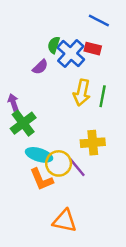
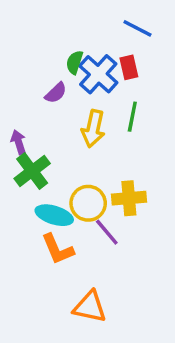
red rectangle: (93, 49) -> (129, 67), turned 63
yellow arrow: (82, 93) -> (93, 129), moved
green line: (103, 96) -> (132, 117), moved
yellow circle: (59, 163) -> (88, 203), moved

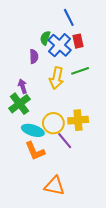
blue line: (137, 28) -> (69, 17), moved, turned 36
purple semicircle: (56, 93) -> (34, 56), turned -48
green line: (132, 117) -> (80, 71), turned 60
purple arrow: (19, 142) -> (23, 86), moved

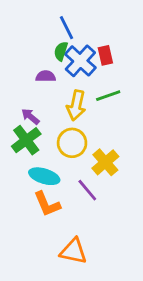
blue line: (69, 17) -> (66, 28), moved
purple semicircle: (34, 56) -> (46, 76), turned -88
purple arrow: (23, 86) -> (30, 116), turned -32
yellow cross: (78, 120) -> (105, 162), turned -36
yellow circle: (53, 123) -> (72, 143), moved

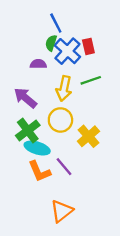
purple arrow: (30, 116) -> (25, 98), size x1.5
green cross: (26, 140) -> (28, 130), moved
purple line: (87, 190) -> (64, 167), moved
orange triangle: (73, 251) -> (62, 211), turned -50

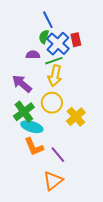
green line: (91, 80) -> (54, 61), moved
purple line: (64, 167) -> (58, 155), moved

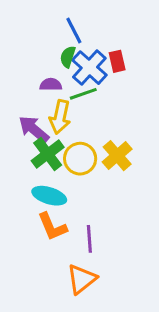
yellow arrow: (55, 76) -> (60, 117), moved
green cross: (24, 112) -> (48, 154), moved
yellow cross: (76, 117) -> (117, 156), moved
purple line: (58, 155) -> (89, 239), turned 36

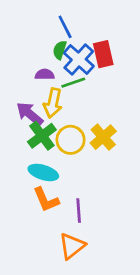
red rectangle: (117, 61) -> (103, 54), size x1.4

